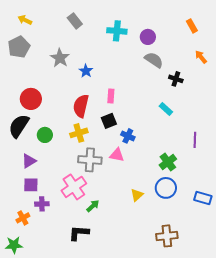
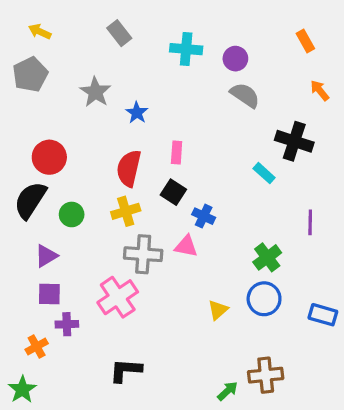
black cross: (176, 79) -> (294, 141), moved, size x1.6
black square: (109, 121) -> (173, 192), turned -35
green arrow: (93, 206) -> (227, 391), moved
green star: (14, 245) -> (22, 389), turned -30

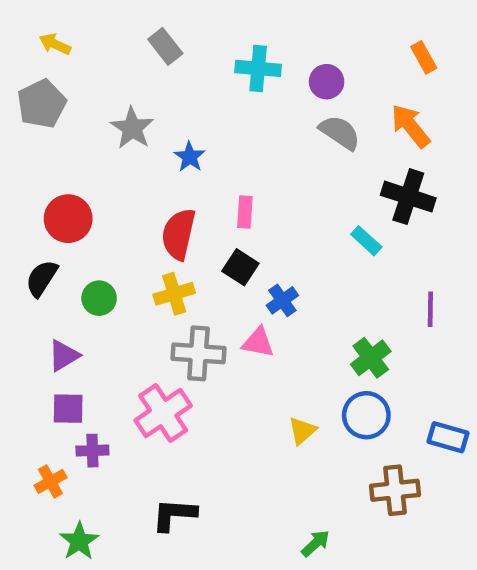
orange arrow: (320, 90) -> (410, 126), moved, size x1.5
black semicircle: (30, 200) -> (42, 278), size x0.7
blue cross: (204, 216) -> (282, 300), turned 30
brown cross: (266, 375) -> (395, 490), moved
green star: (22, 389) -> (79, 541), moved

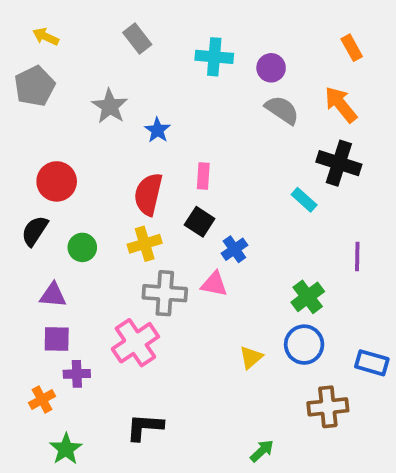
purple triangle: (64, 356) -> (53, 295), turned 36

